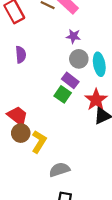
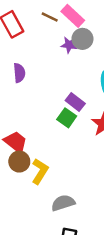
purple star: (73, 36) -> (69, 45), moved
gray circle: (79, 59) -> (82, 39), moved

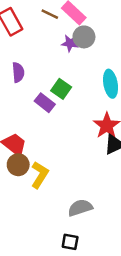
purple rectangle: (75, 102) -> (45, 103), moved
green square: (67, 118) -> (61, 89), moved
gray semicircle: (63, 203) -> (80, 208), moved

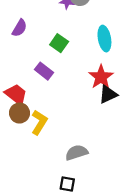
purple semicircle: (18, 72) -> (20, 28), turned 36
purple rectangle: (45, 103) -> (44, 71), moved

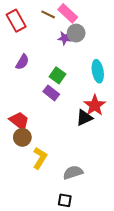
purple rectangle: (44, 71) -> (51, 93), moved
black triangle: (108, 94) -> (84, 118), moved
yellow L-shape: (39, 122) -> (40, 158), moved

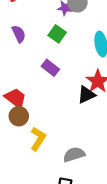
purple semicircle: (22, 62) -> (19, 34), turned -56
green square: (57, 75) -> (57, 34), moved

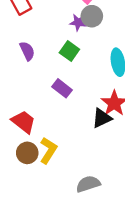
brown circle: (19, 116) -> (27, 153), moved
yellow L-shape: (38, 139) -> (48, 150), moved

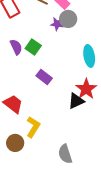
green square: (69, 51) -> (33, 47), moved
brown circle: (27, 153) -> (15, 143), moved
gray semicircle: (88, 184) -> (65, 154), turned -90

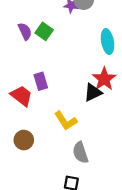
purple rectangle: (44, 77) -> (41, 81), moved, turned 35
yellow L-shape: (33, 127) -> (66, 121), moved, turned 115

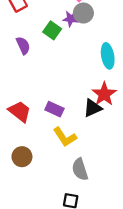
green square: (44, 31) -> (52, 30), moved
purple rectangle: (41, 81) -> (54, 109), moved, turned -48

